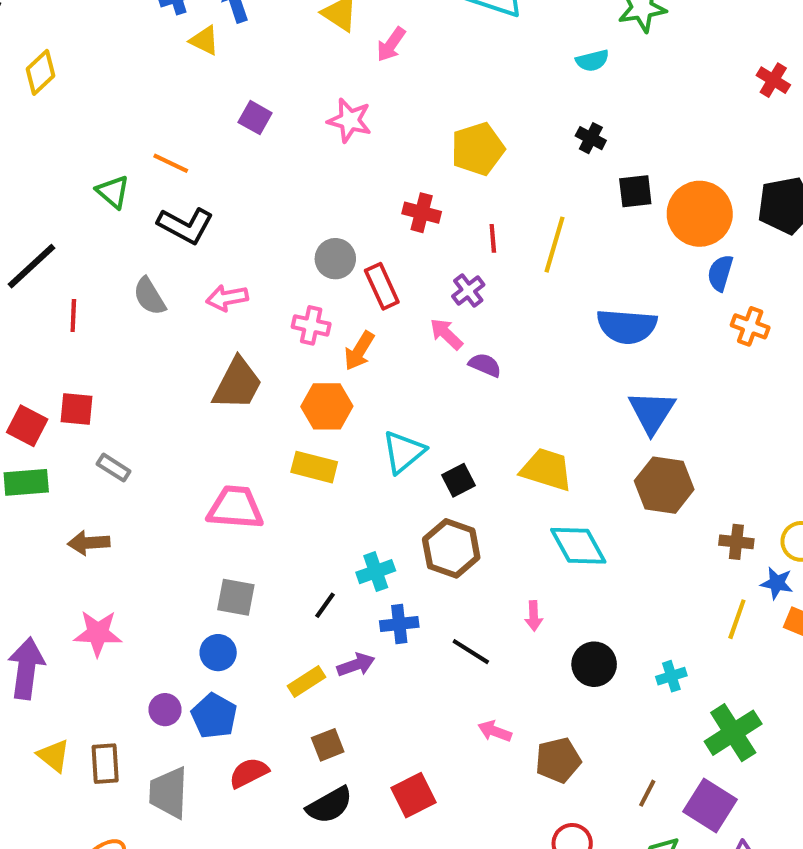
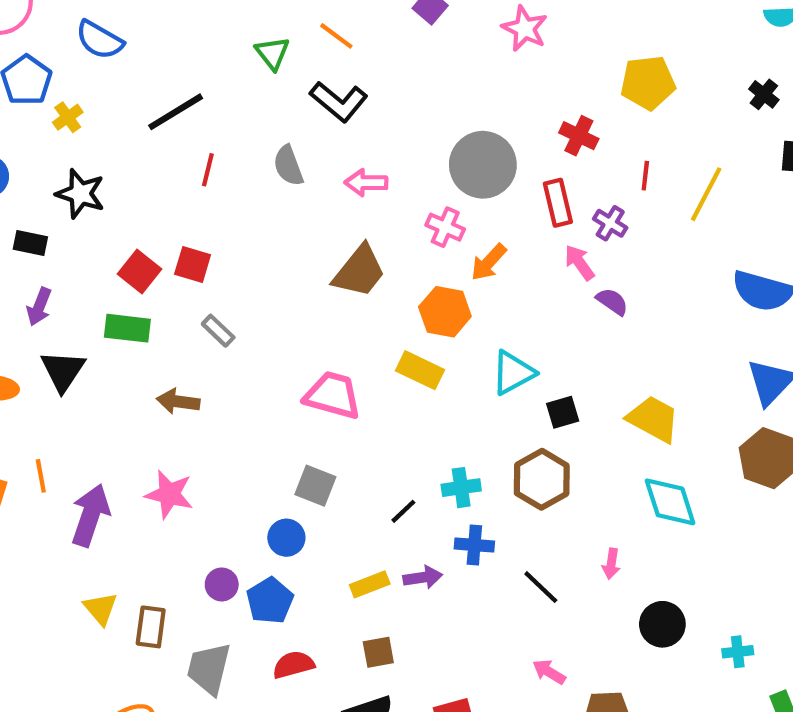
gray circle: (335, 259) -> (483, 165), size x1.6
red rectangle: (382, 286) -> (558, 203), moved
purple cross: (468, 291) -> (610, 223), turned -32

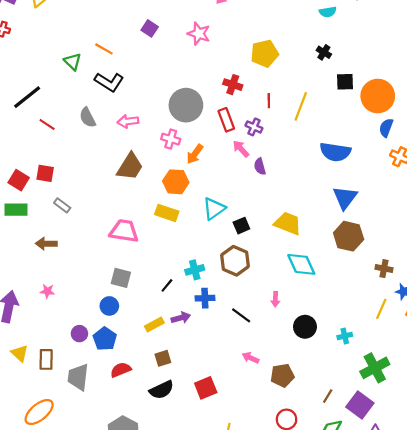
red line: (208, 170) -> (47, 125), turned -63
purple semicircle: (612, 302) -> (260, 166), turned -133
pink star: (169, 494) -> (47, 291), size x0.6

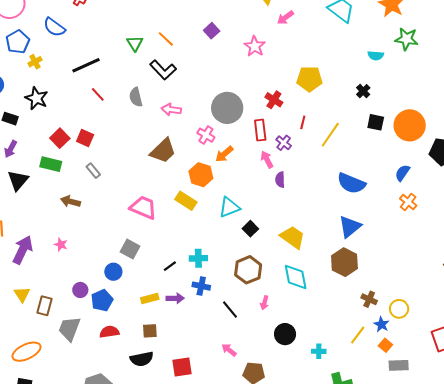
orange circle: (378, 96) -> (410, 125), moved
black square: (241, 226) -> (250, 229), turned -35
brown hexagon: (235, 261) -> (248, 270), moved

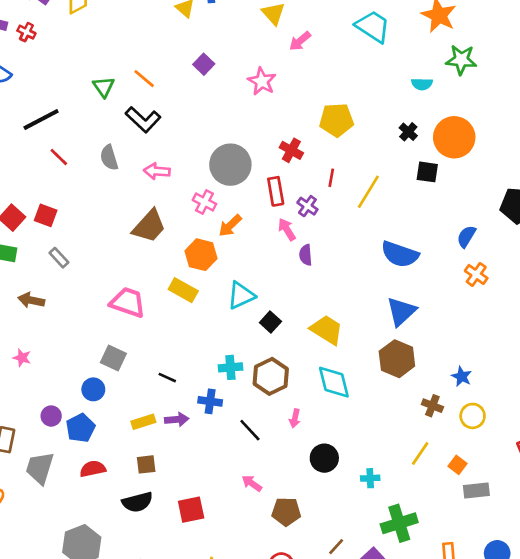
orange circle: (410, 125) -> (454, 137), moved
cyan cross: (198, 258) -> (230, 367), moved
black line: (170, 266) -> (167, 378), turned 64
blue star: (382, 324) -> (462, 376), moved

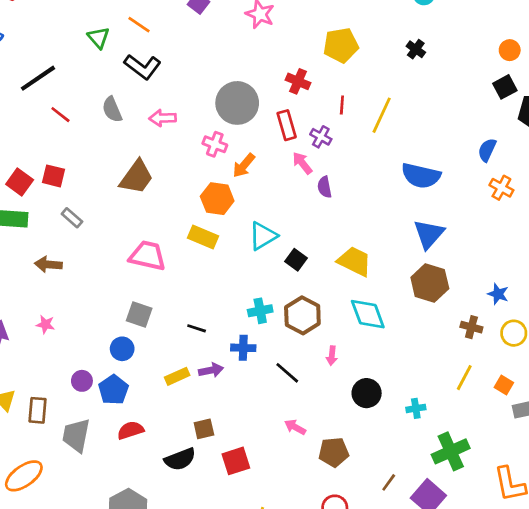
orange circle: (454, 137) -> (510, 50), moved, size x0.5
black square: (427, 172) -> (505, 87), moved, turned -30
brown trapezoid: (149, 226) -> (137, 177), moved
brown square: (146, 464) -> (204, 429), moved

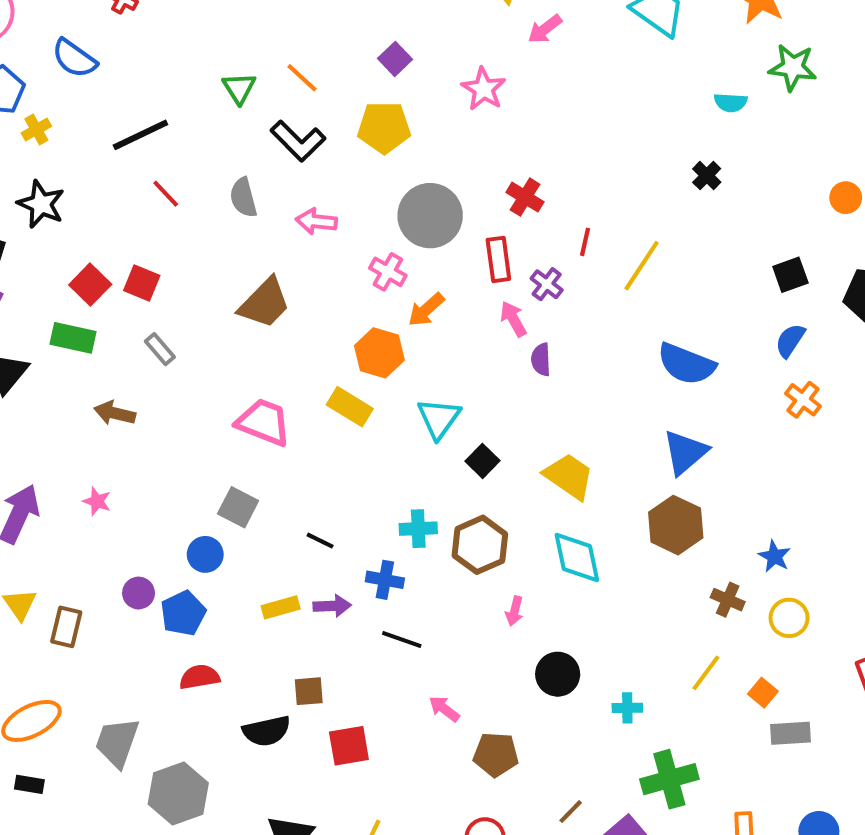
yellow pentagon: (341, 45) -> (384, 127), moved
black square: (505, 87) -> (790, 275), moved
cyan triangle: (263, 236) -> (439, 418), turned -32
black line: (287, 373) -> (402, 640), moved, turned -30
gray trapezoid: (76, 435) -> (117, 742), moved

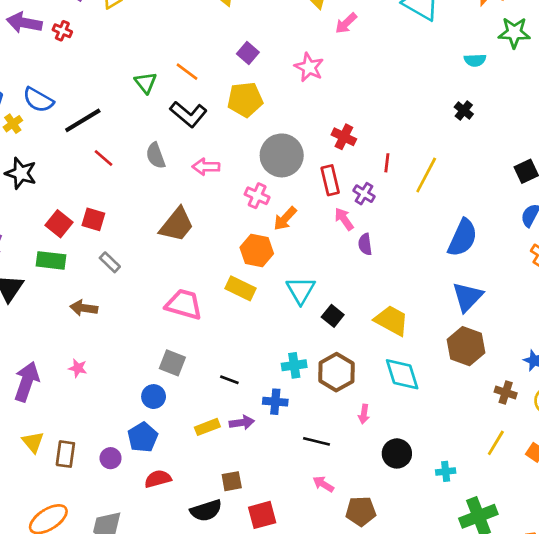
blue semicircle: (74, 58) -> (38, 100), moved
blue semicircle: (686, 364) -> (463, 238), turned -81
purple circle: (139, 593) -> (111, 458), moved
black line: (402, 640) -> (316, 441), moved

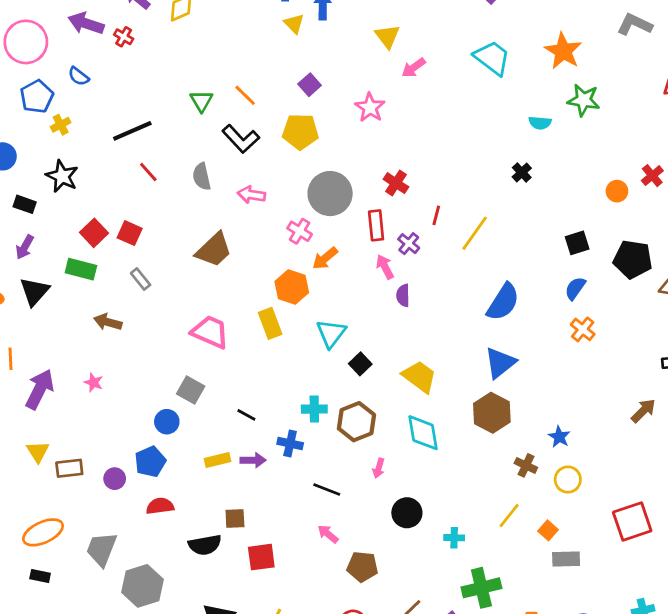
blue semicircle: (38, 100) -> (79, 76), moved, size x0.7
yellow rectangle: (240, 288) -> (270, 323), turned 36
brown rectangle: (65, 454) -> (69, 468), turned 68

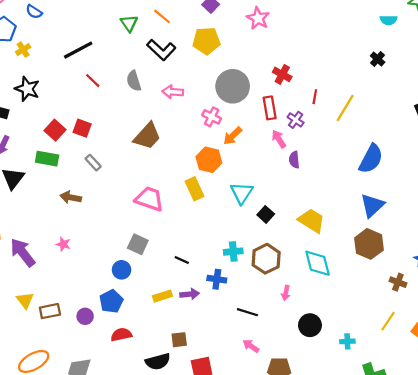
purple arrow: (40, 389) -> (23, 253), turned -60

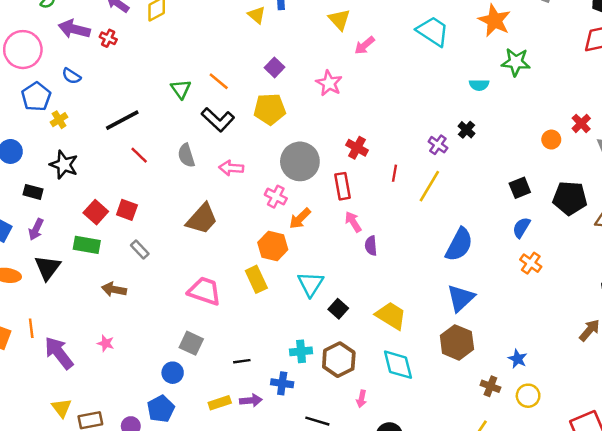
purple cross: (296, 120) -> (438, 145), moved
black line: (182, 260) -> (242, 361), turned -32

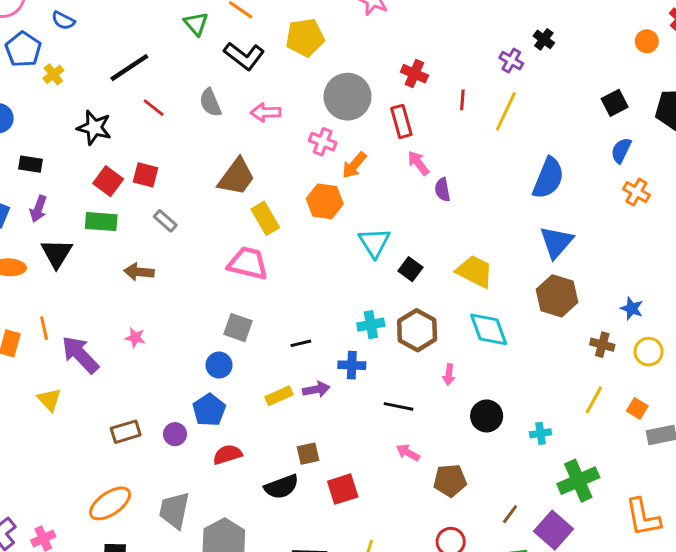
black star: (64, 165) -> (94, 128), moved
yellow rectangle: (256, 279) -> (265, 218), moved
yellow triangle: (62, 408) -> (49, 400), moved

